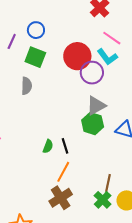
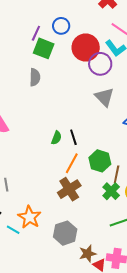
blue circle: (36, 30) -> (61, 26), moved
purple line: (12, 41) -> (36, 33), moved
gray triangle: (96, 106) -> (104, 97), turned -45
green hexagon: (93, 124) -> (100, 161), moved

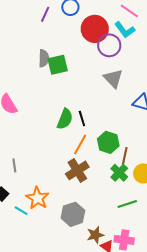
green square: (44, 48) -> (58, 65), moved, turned -35
green semicircle: (56, 138) -> (65, 119), size x1.5

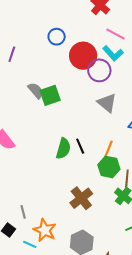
purple line: (45, 14) -> (12, 54), moved
gray semicircle: (44, 58) -> (36, 90), turned -36
orange line: (80, 144) -> (108, 151), moved
gray line: (14, 165) -> (23, 212), moved

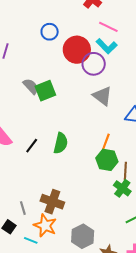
black line: (80, 146) -> (32, 146), moved, turned 63
brown cross: (81, 198) -> (52, 202), moved, turned -30

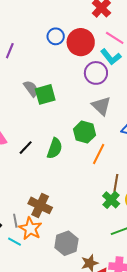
red circle: (77, 50) -> (81, 42), moved
green hexagon: (107, 160) -> (84, 132), moved
gray line: (23, 208) -> (15, 221), moved

